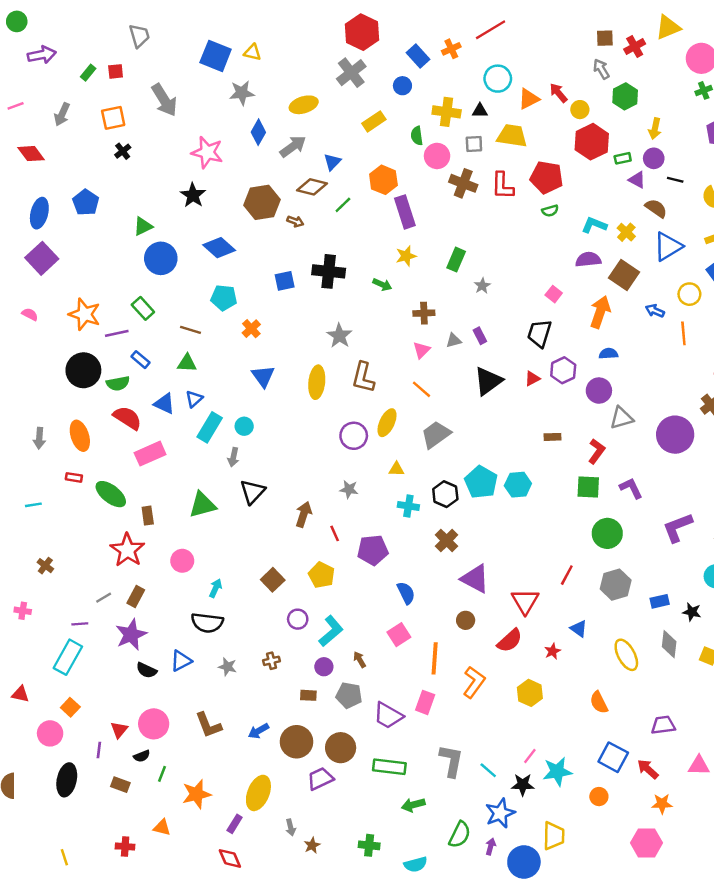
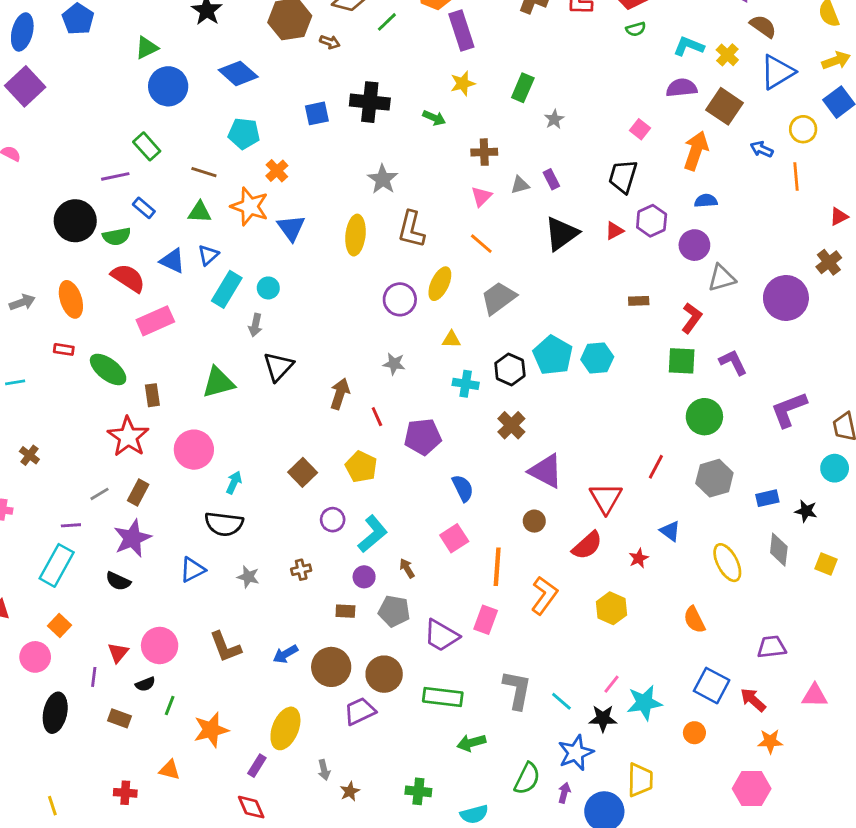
orange star: (85, 314) -> (250, 206), moved
gray arrow: (39, 438) -> (22, 302), turned -114
pink circle: (182, 561) -> (194, 450), size x1.4
black semicircle: (147, 670) -> (118, 581), moved

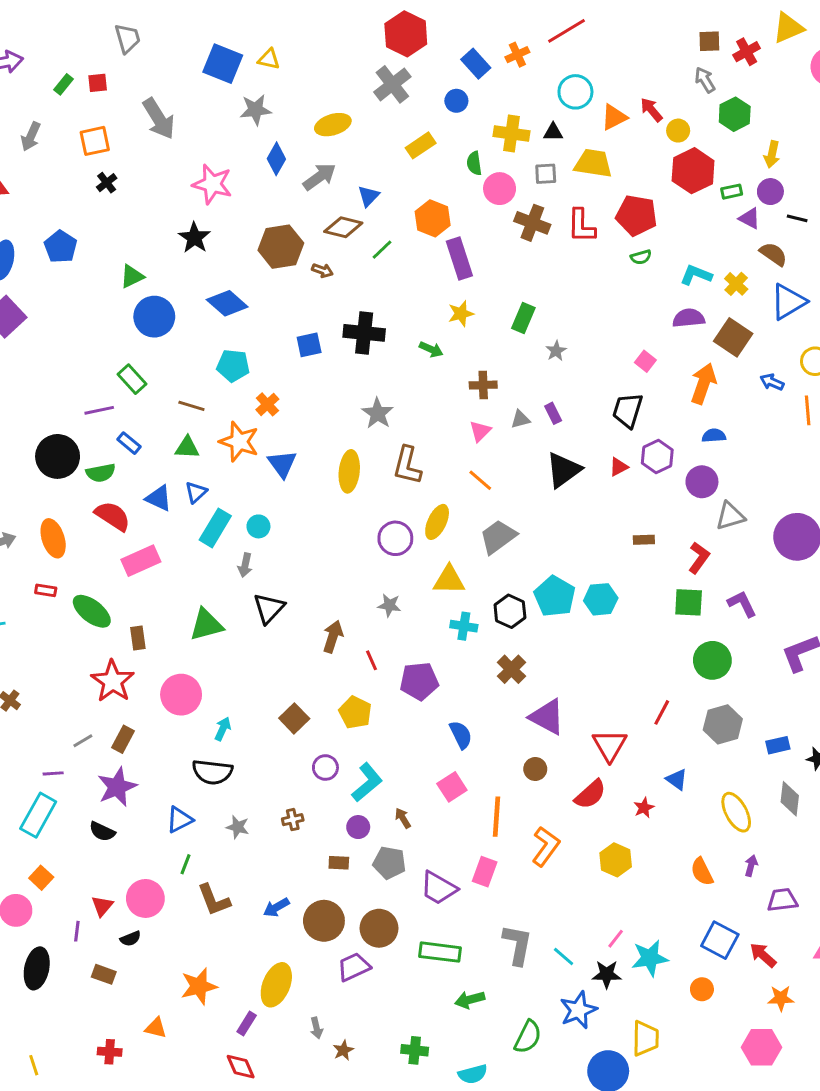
yellow triangle: (451, 339) -> (449, 580), size x1.6
green line: (170, 706) -> (186, 864), moved
purple arrow: (564, 793) -> (751, 866), moved

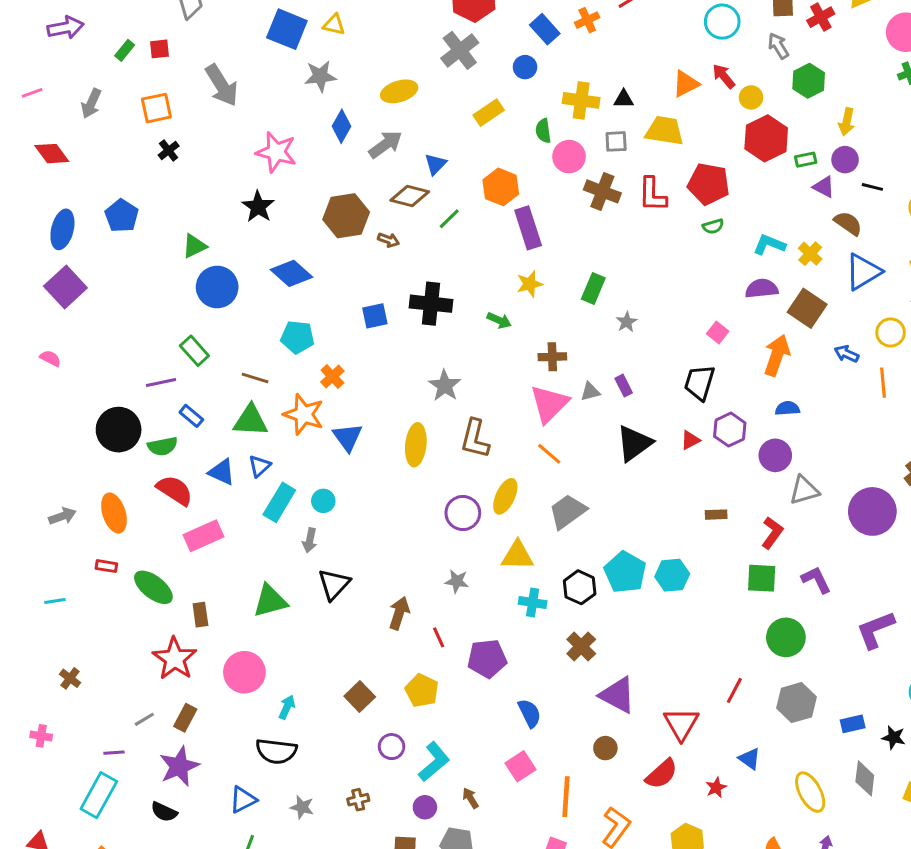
cyan circle: (575, 92) -> (722, 22), moved
pink triangle: (480, 431) -> (549, 404), size x1.8
green triangle: (187, 448) -> (251, 420), size x1.4

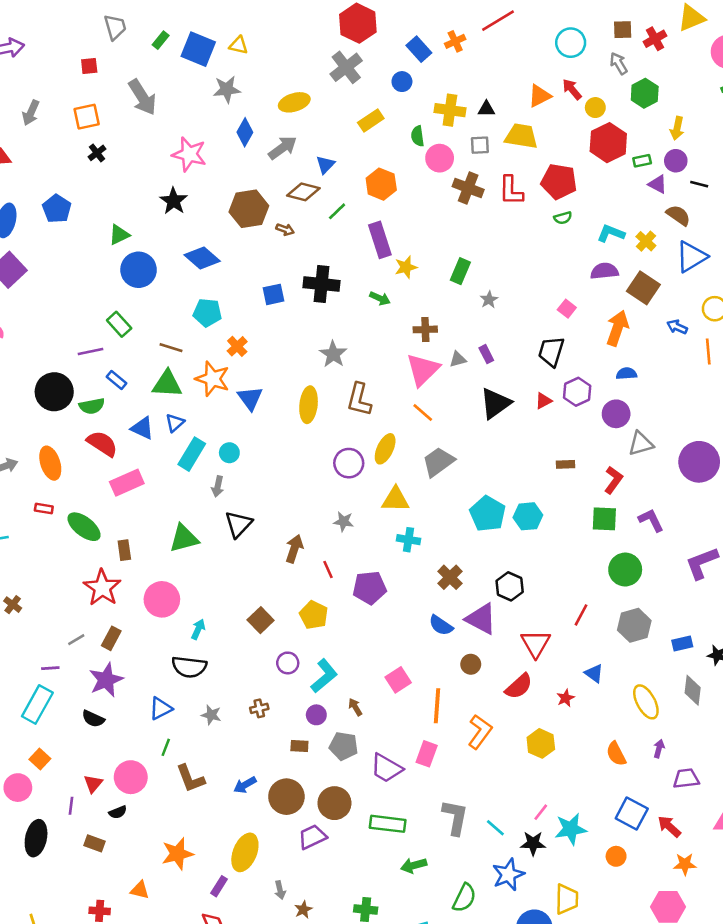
green rectangle: (125, 50) -> (161, 40), moved
purple rectangle: (528, 228) -> (380, 240), moved
black hexagon: (580, 587) -> (510, 586), moved
blue semicircle: (530, 713) -> (441, 625), moved, turned 150

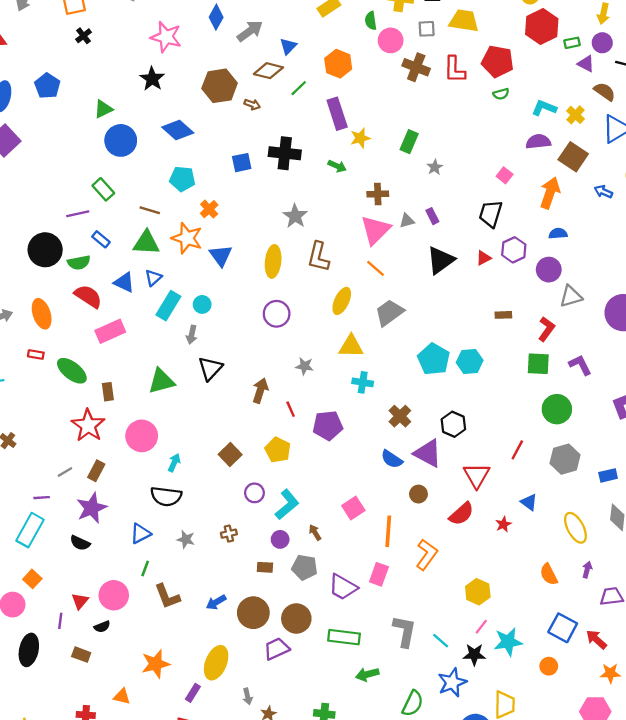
purple circle: (349, 463) -> (277, 314), moved
yellow hexagon: (541, 743) -> (478, 592), moved

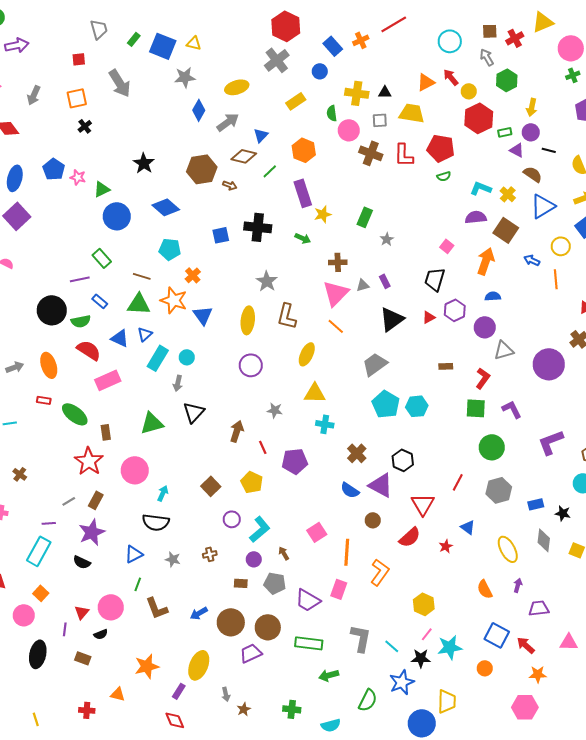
pink star: (166, 37) -> (78, 177), moved, size x0.6
gray trapezoid: (389, 313) -> (375, 364), moved

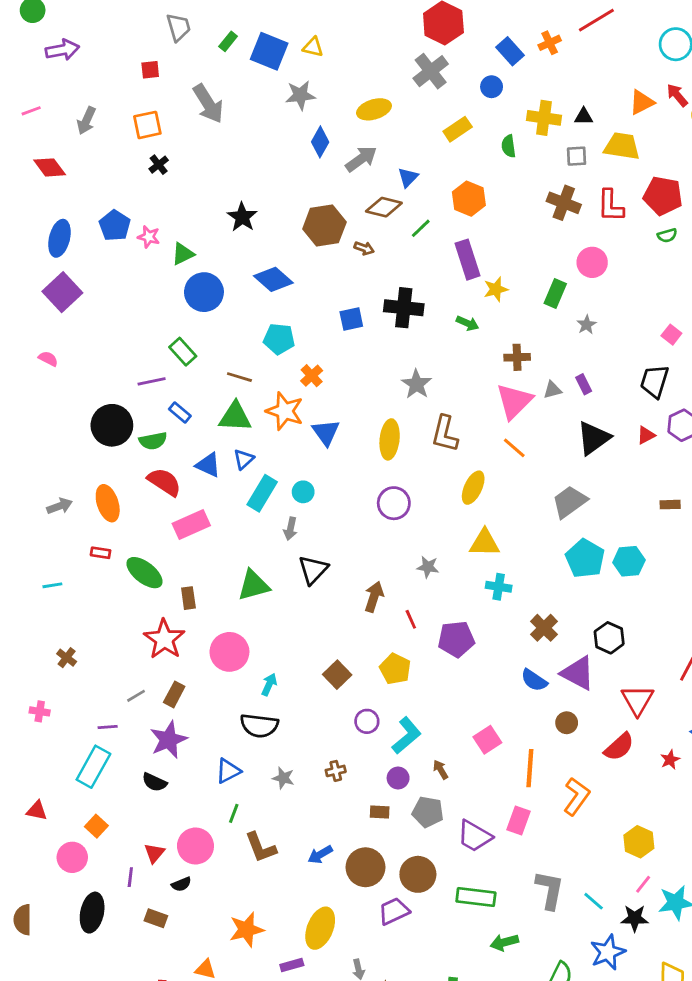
pink circle: (349, 130) -> (592, 262), moved
purple rectangle: (179, 691) -> (292, 965), turned 42

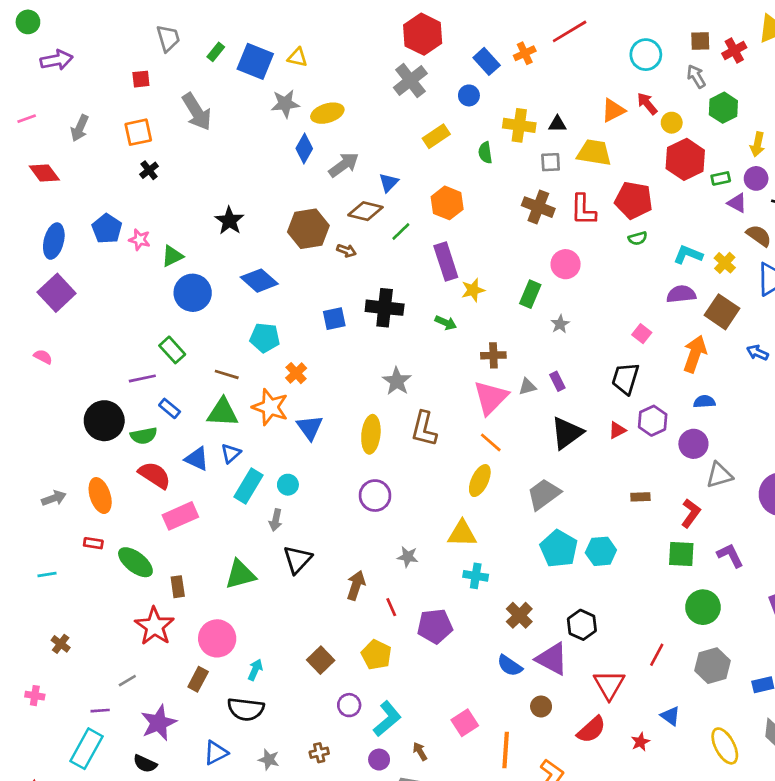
yellow ellipse: (374, 109) -> (327, 113), moved
yellow ellipse: (473, 488) -> (480, 481), moved
brown rectangle: (174, 694) -> (198, 679), moved

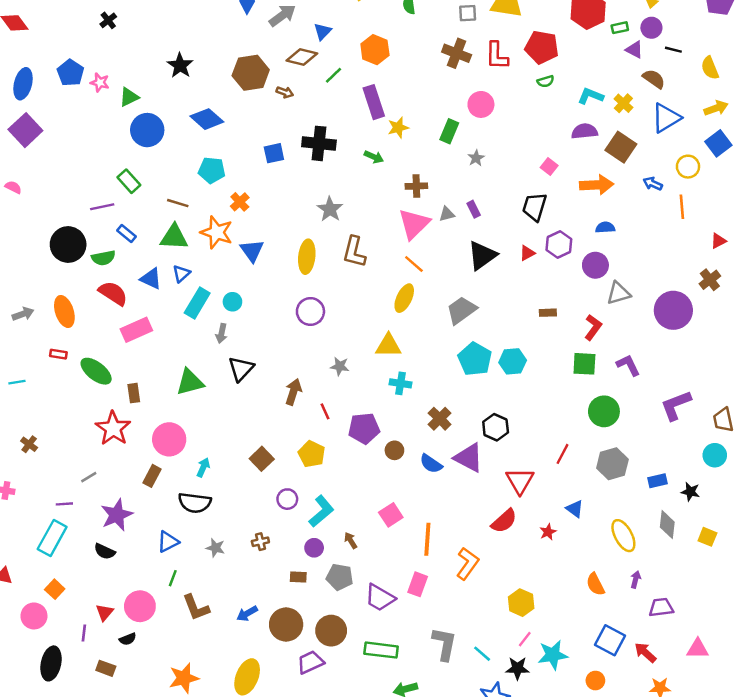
orange arrow: (695, 354) -> (597, 185), turned 68
brown circle: (541, 706) -> (394, 450), moved

